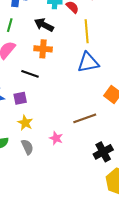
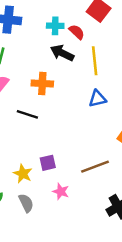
black arrow: (44, 25) -> (62, 53), moved
blue triangle: (88, 62) -> (97, 99), size x0.7
purple square: (20, 98) -> (48, 163), moved

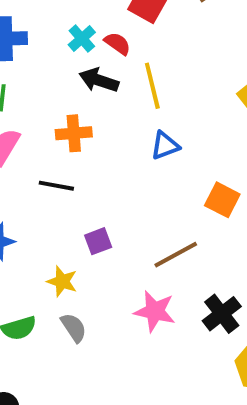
cyan cross: (55, 26) -> (82, 38), turned -35
purple square: (48, 163) -> (98, 241), moved
pink star: (61, 192) -> (155, 311), moved, size x1.5

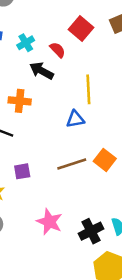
cyan cross: (82, 38) -> (26, 43), moved
yellow line: (152, 86) -> (88, 89), moved
brown line: (176, 255) -> (72, 164), moved

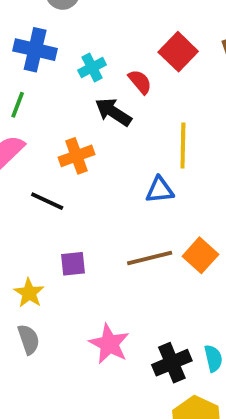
orange cross: (20, 101) -> (76, 156), turned -30

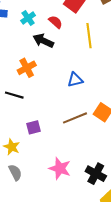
yellow line: (183, 146) -> (89, 36), moved
black cross: (172, 363) -> (96, 174), turned -30

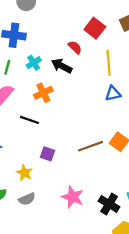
cyan cross: (28, 18) -> (34, 63), moved
blue triangle: (75, 80) -> (113, 94), moved
purple square: (33, 127) -> (48, 154), turned 32
gray semicircle: (15, 172) -> (27, 199), turned 91

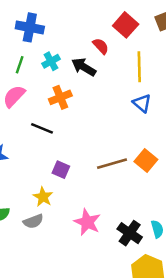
blue triangle: (113, 94) -> (142, 103), turned 49
yellow star: (24, 173) -> (43, 197), moved

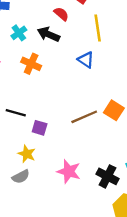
orange cross: (60, 97) -> (31, 64), turned -36
blue triangle: (142, 103) -> (86, 60), moved
black line: (42, 128) -> (16, 113), moved

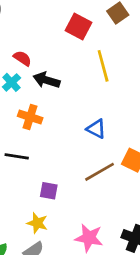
red semicircle: (61, 14) -> (22, 58), moved
blue triangle: (86, 60) -> (96, 129), moved
black line: (16, 113) -> (17, 156), moved

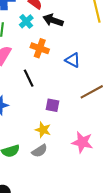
blue triangle: (96, 129) -> (73, 60), moved
black line: (17, 156) -> (29, 78), turned 54

